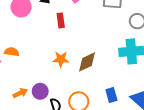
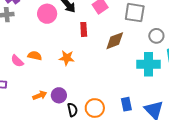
orange star: (61, 59) -> (67, 58), moved
brown diamond: (87, 62) -> (115, 41), moved

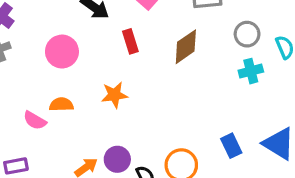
pink circle: (47, 14) -> (62, 52), moved
gray circle: (156, 36) -> (247, 34), moved
cyan cross: (148, 64) -> (251, 71), size x0.6

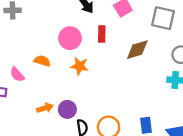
pink circle: (62, 52) -> (70, 38), moved
pink semicircle: (35, 120) -> (17, 75), moved

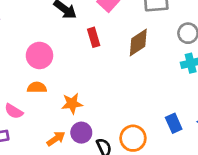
pink circle: (70, 38) -> (39, 55), moved
orange star: (80, 66) -> (72, 104), moved

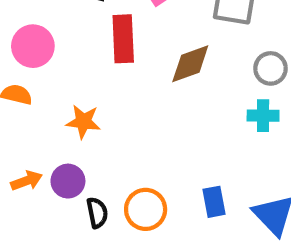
red rectangle: (94, 37) -> (123, 39), size x1.5
orange star: (72, 104) -> (83, 122), moved

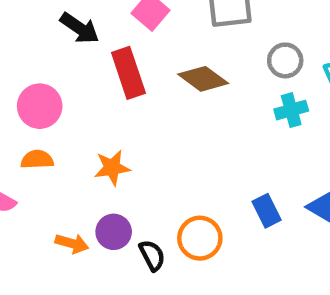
brown diamond: (190, 64) -> (203, 79), turned 72
orange arrow: (27, 181) -> (72, 243), turned 52

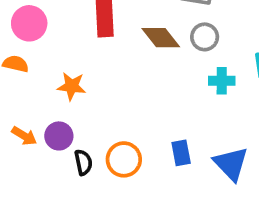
gray circle: (285, 60) -> (205, 37), moved

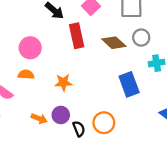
blue rectangle: (181, 153) -> (129, 84), moved, size x1.5

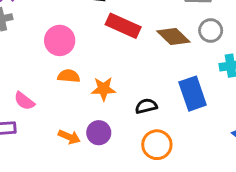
red rectangle: (77, 36) -> (123, 26), turned -55
orange semicircle: (26, 75) -> (69, 76), moved
black semicircle: (79, 129) -> (146, 106), moved, turned -84

